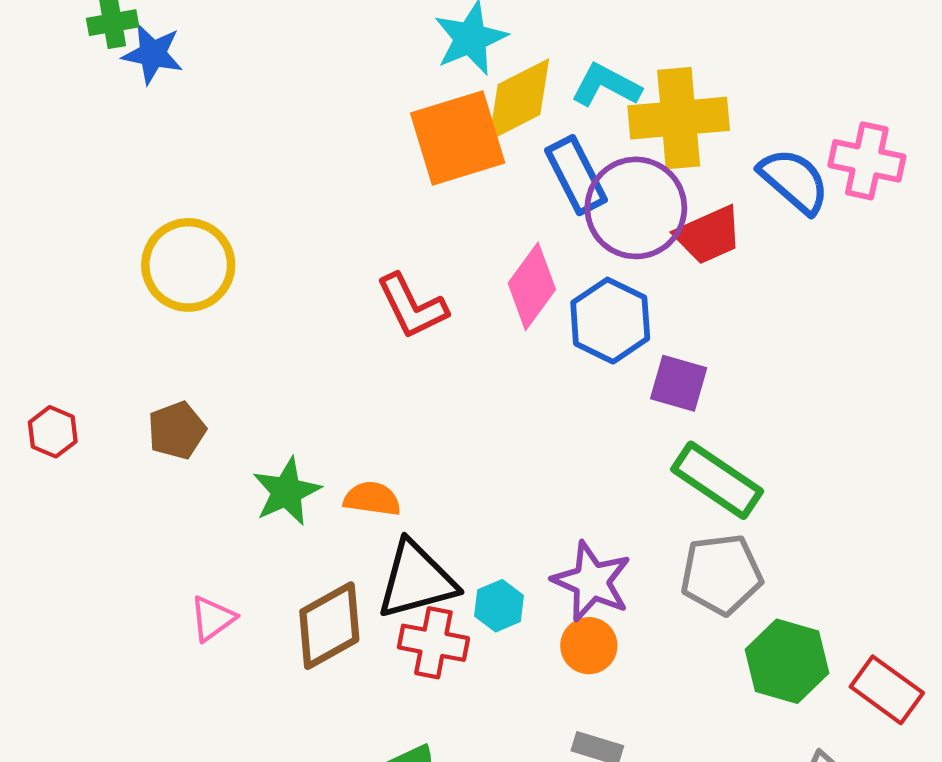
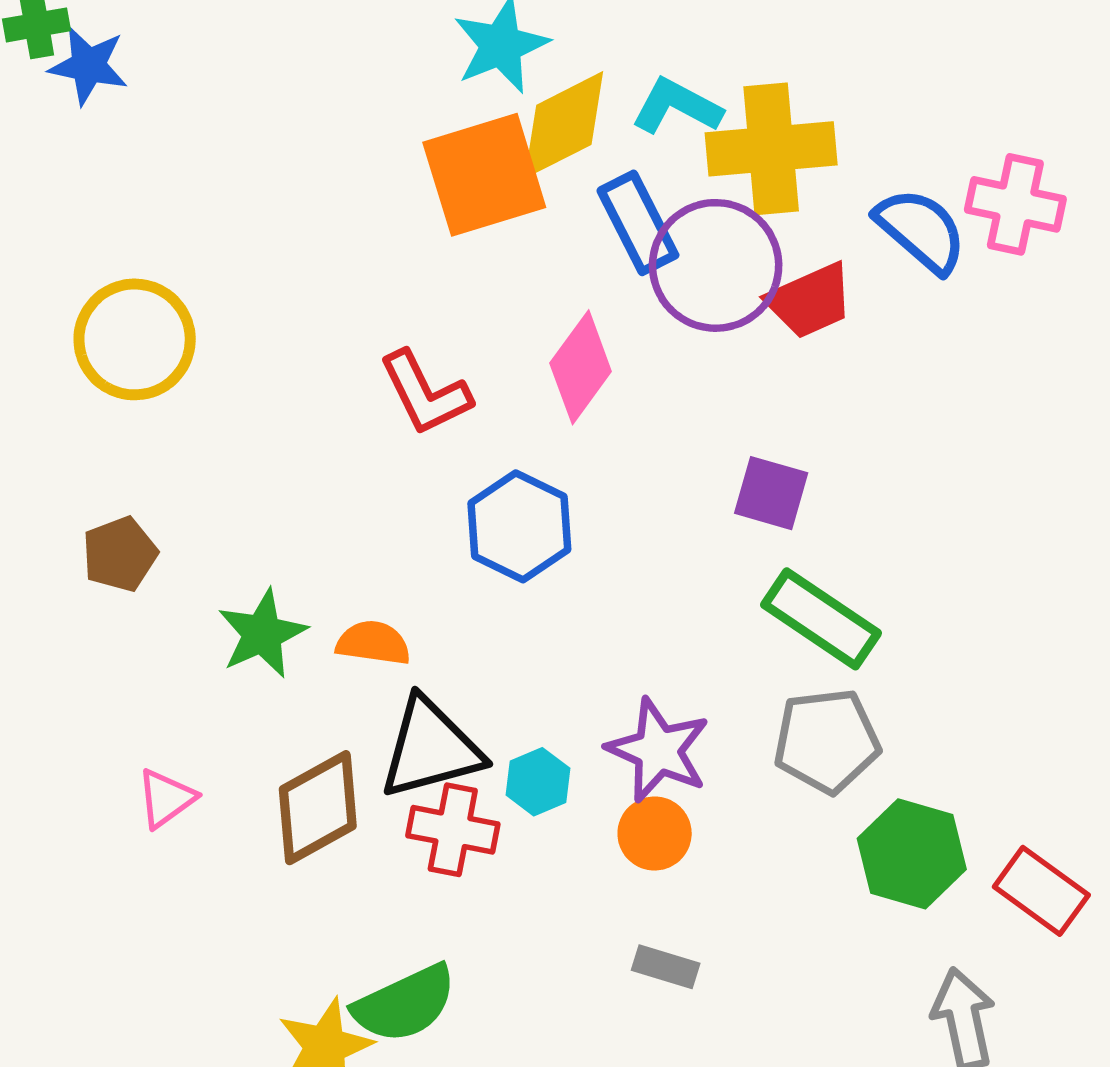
blue hexagon: (610, 321) -> (519, 526), moved

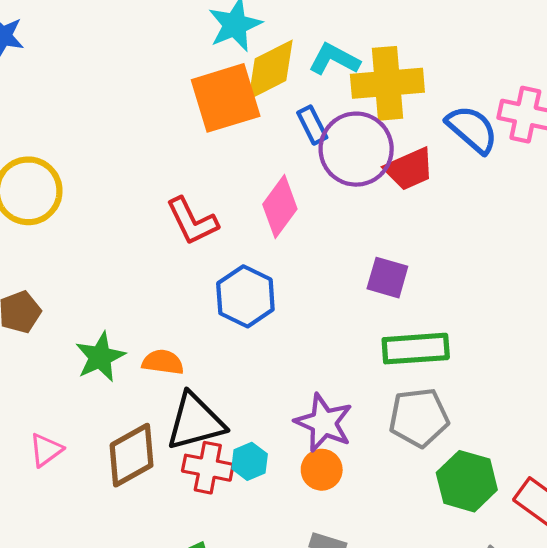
blue rectangle: (638, 223) -> (312, 125), size x0.7
green rectangle: (821, 619) -> (416, 349), turned -38
cyan hexagon: (538, 782) -> (250, 461), moved

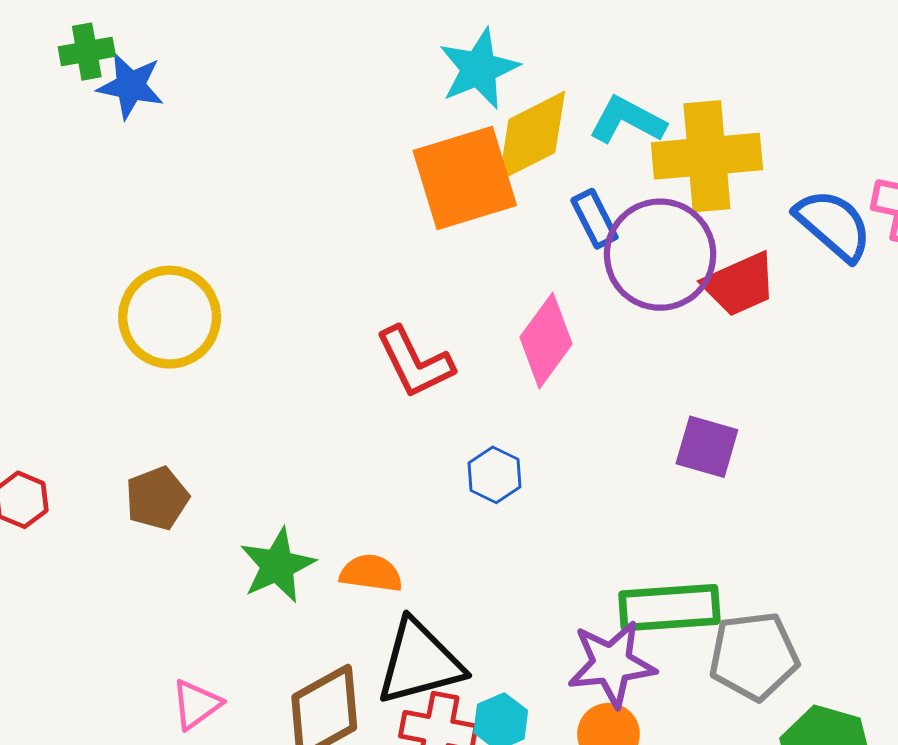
blue hexagon: (245, 296) -> (494, 475), size x0.6
green rectangle: (416, 349) -> (669, 608), moved
purple star: (324, 423) -> (612, 664), turned -30

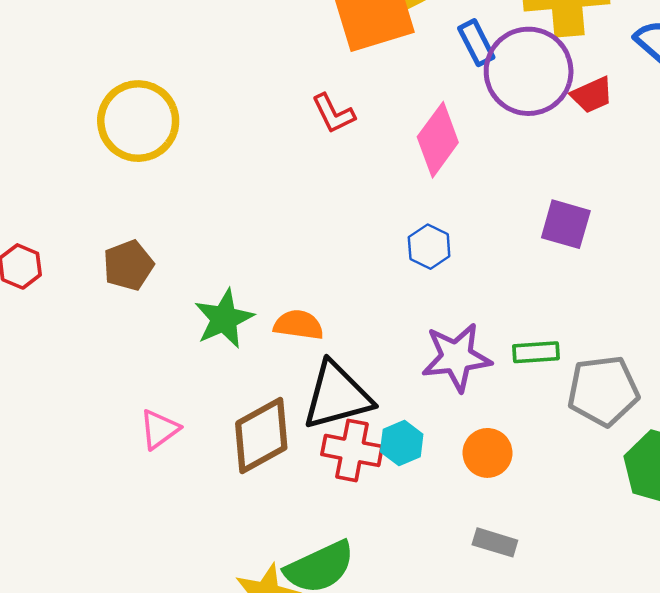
red trapezoid: (740, 284) -> (592, 95), size x0.7
red L-shape: (415, 362) -> (333, 114), moved, size x0.7
blue hexagon: (494, 475) -> (429, 247), moved
green rectangle: (669, 608) -> (536, 352), size x0.6
purple star: (612, 664) -> (456, 357), moved

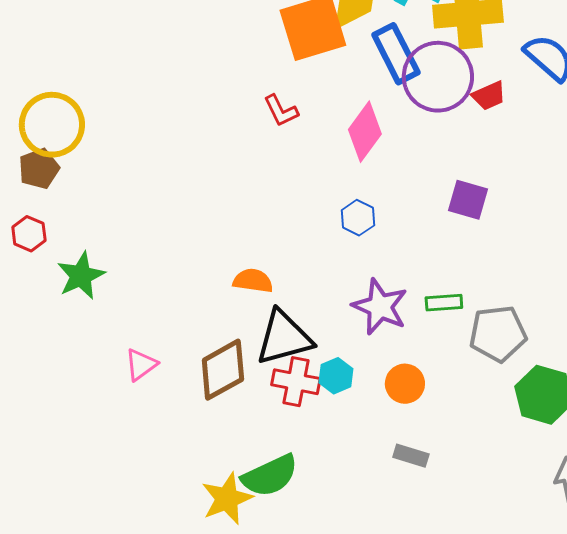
blue rectangle: (476, 43) -> (396, 54), size x1.6
yellow circle: (138, 121) -> (52, 125), moved
brown pentagon: (128, 265) -> (39, 169), moved
green star: (224, 319) -> (81, 276), moved
purple star: (456, 357) -> (380, 307), turned 30

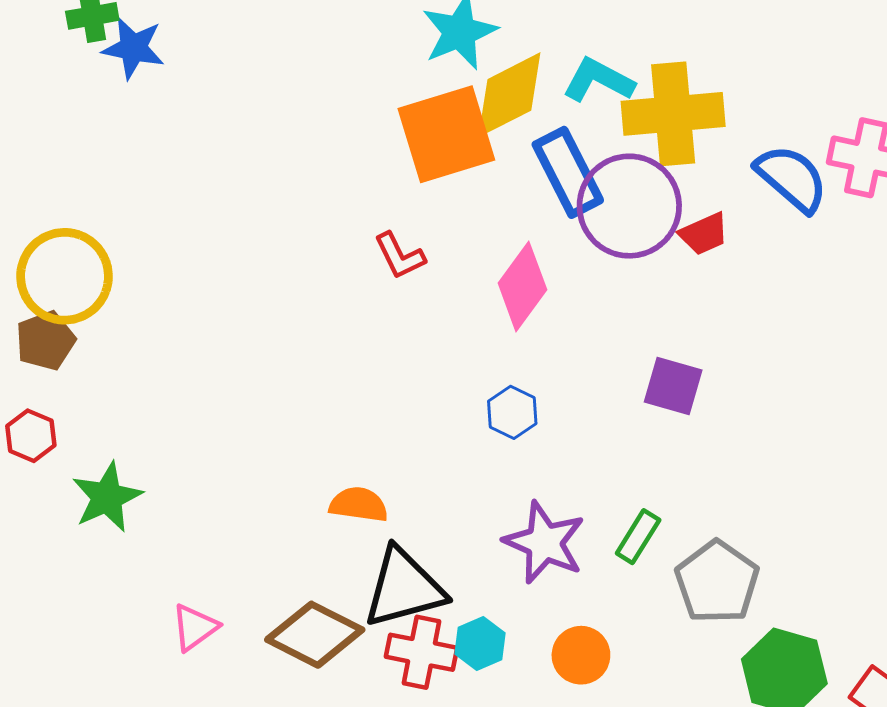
green rectangle: (444, 303) -> (638, 537), turned -54
gray pentagon: (498, 334) -> (717, 582), turned -30
brown diamond: (223, 370) -> (315, 635), turned 56

